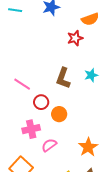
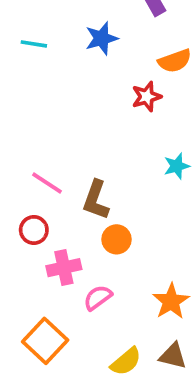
brown L-shape: (63, 78) -> (96, 200), moved
red circle: (41, 102) -> (34, 230), moved

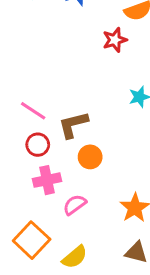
brown L-shape: (96, 200) -> (73, 125), turned 56
red circle: (34, 230) -> (38, 145), moved
yellow semicircle: (126, 362) -> (75, 257), moved

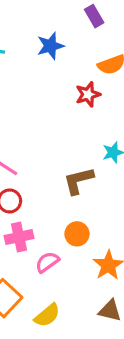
brown L-shape: (73, 125) -> (79, 181), moved
orange circle: (90, 157) -> (77, 234), moved

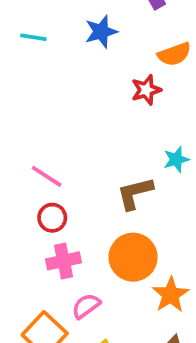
orange circle: (77, 234) -> (133, 257), size x1.6
pink semicircle: (47, 262) -> (86, 306), moved

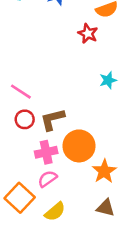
red star: (146, 90) -> (88, 33), turned -30
brown L-shape: (135, 193) -> (52, 119), moved
pink cross: (63, 261) -> (46, 152), moved

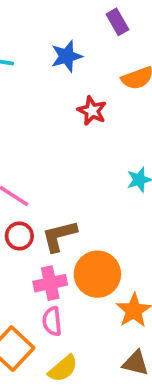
red star: (88, 33) -> (92, 111), moved
pink semicircle: (47, 179) -> (52, 321), turned -60

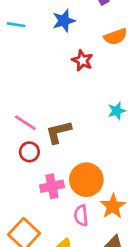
brown L-shape: (59, 236) -> (59, 132), moved
pink semicircle: (52, 321) -> (81, 215), moved

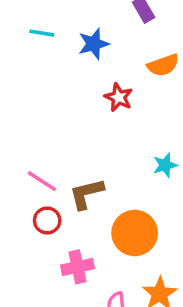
cyan line: (16, 25) -> (42, 33), moved
orange circle: (86, 180) -> (135, 233), moved

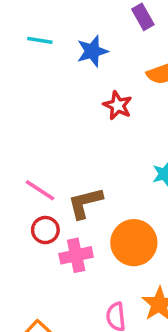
pink cross: (78, 267) -> (76, 255), moved

